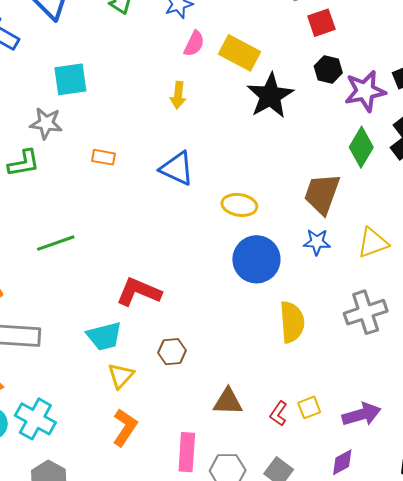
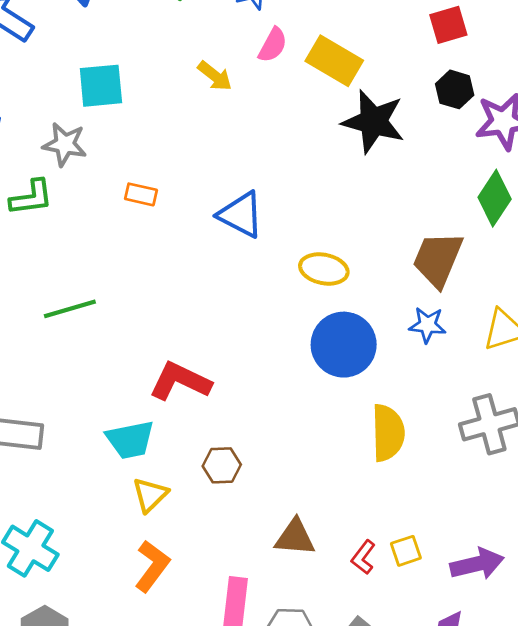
yellow arrow: (178, 95) -> (215, 76), moved, turned -60
black star: (270, 96) -> (373, 121), turned -30

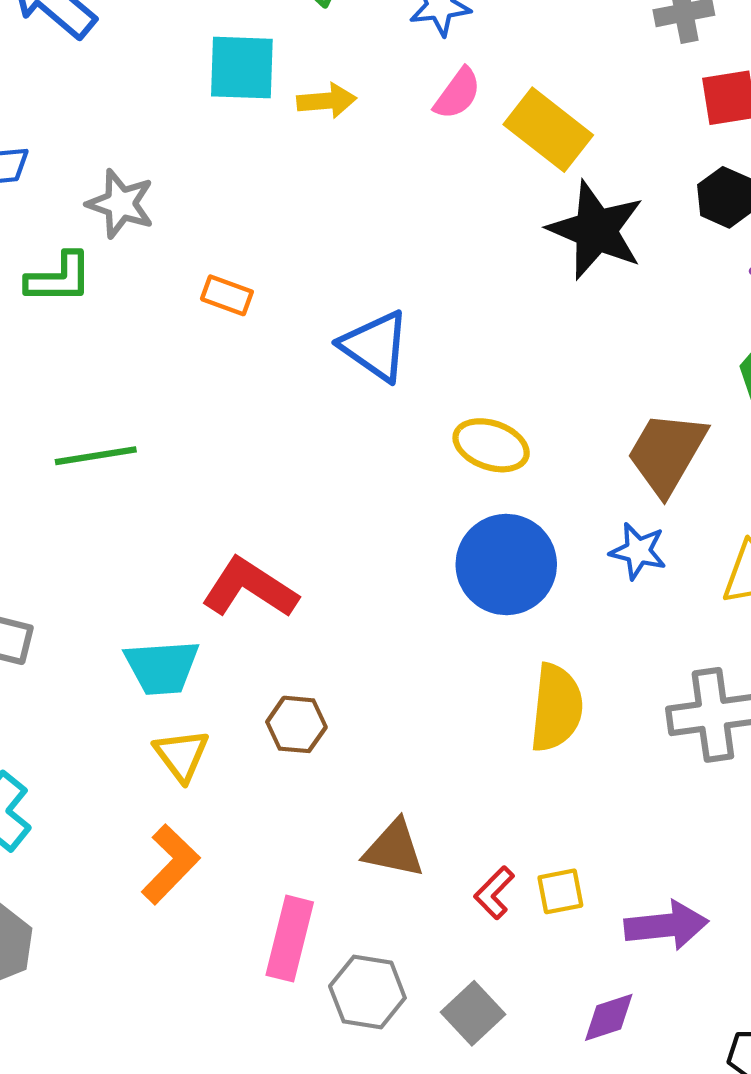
yellow arrow: (215, 76) -> (327, 101), moved, turned -51
cyan square: (101, 86) -> (242, 68), moved
yellow triangle: (150, 495) -> (181, 755), turned -30

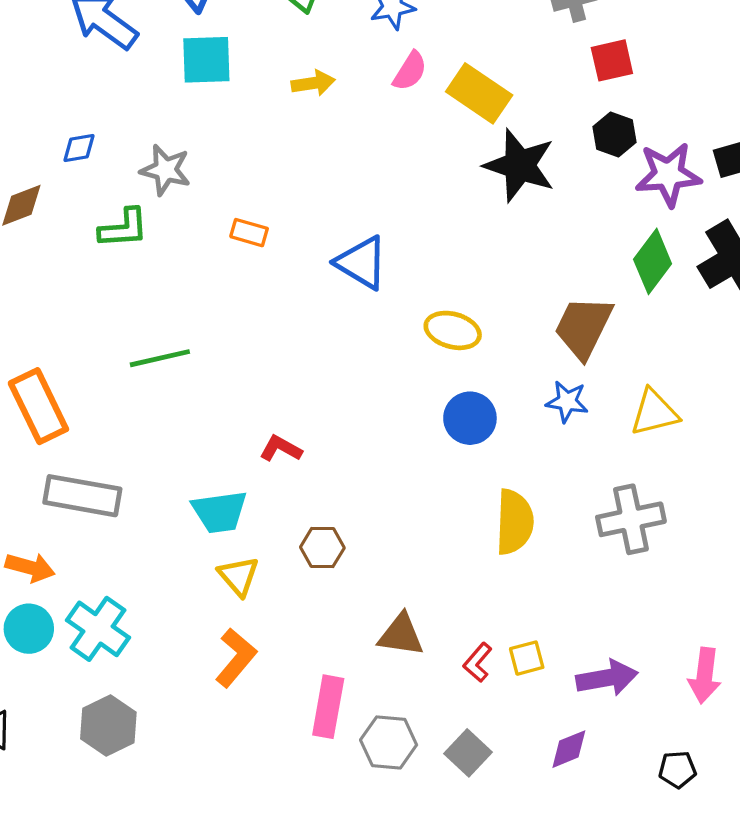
cyan square: (242, 68) -> (206, 60), moved
blue circle: (506, 564) -> (470, 418), size x0.7
red L-shape: (250, 588) -> (281, 449), size x0.6

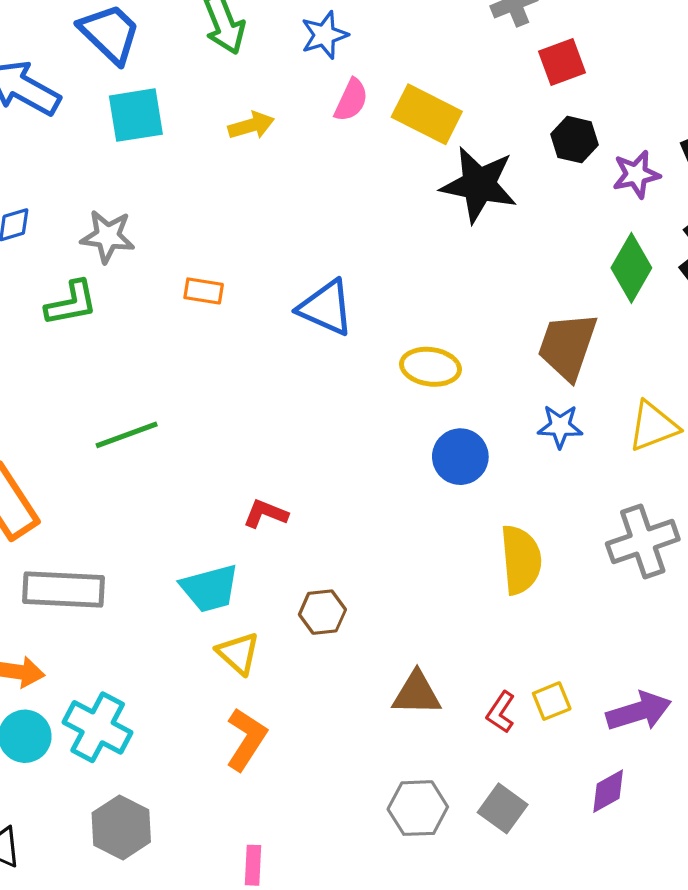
purple star: (668, 175) -> (636, 174), size x0.7
pink rectangle: (328, 707) -> (253, 865), moved, size x0.6

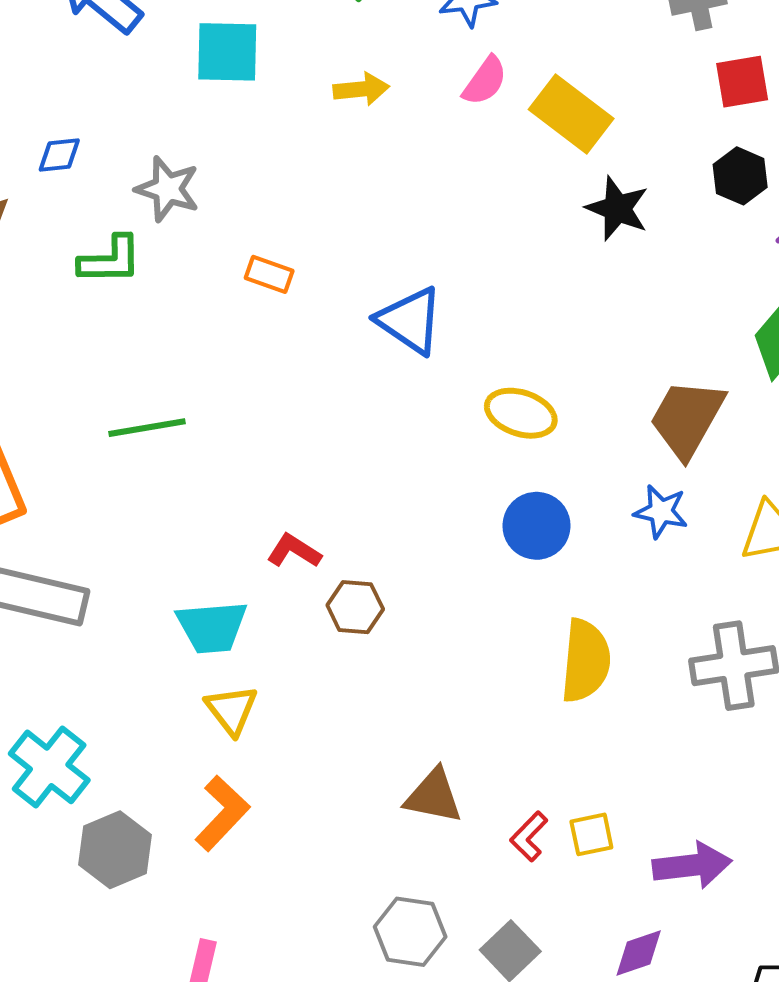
black star: (479, 185) -> (617, 208), size x0.7
brown hexagon: (322, 612) -> (355, 607), moved
gray hexagon: (121, 827) -> (115, 850), moved

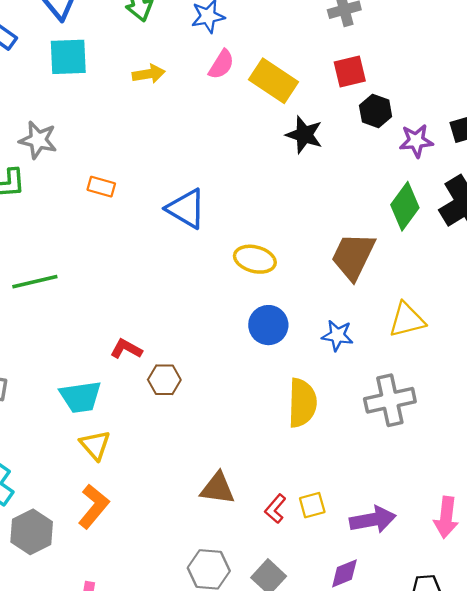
red square: (742, 82) -> (350, 72), moved
blue star: (661, 512) -> (337, 335), moved

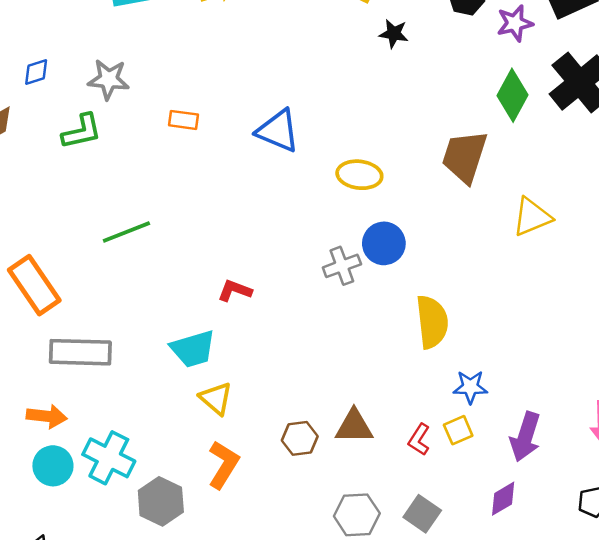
black star: (304, 135) -> (394, 34), size x0.7
blue star: (337, 335) -> (470, 387), moved
brown hexagon: (164, 380) -> (300, 438), moved
gray cross: (390, 400) -> (342, 266), moved, size x0.7
purple arrow: (373, 520) -> (525, 437), turned 126

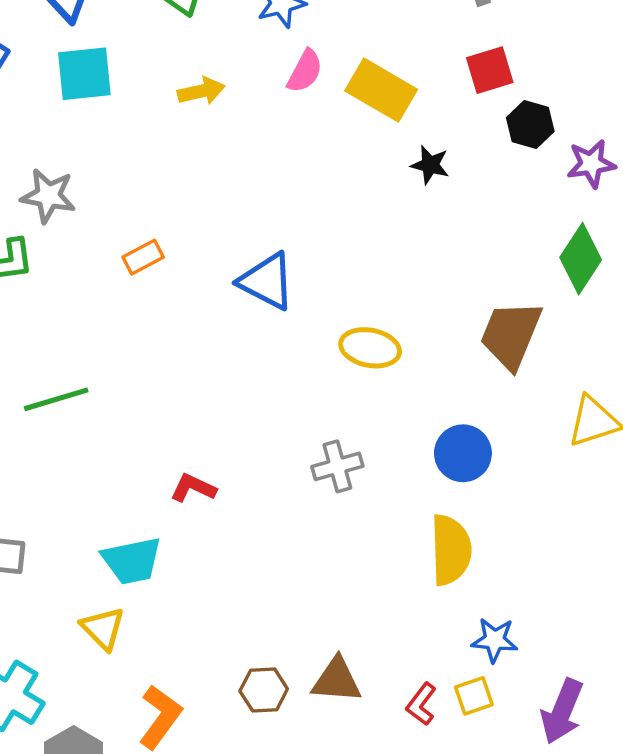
orange rectangle: (183, 120) -> (143, 257), turned -40
blue circle: (384, 243) -> (463, 453), moved
yellow triangle: (216, 398) -> (103, 628), moved

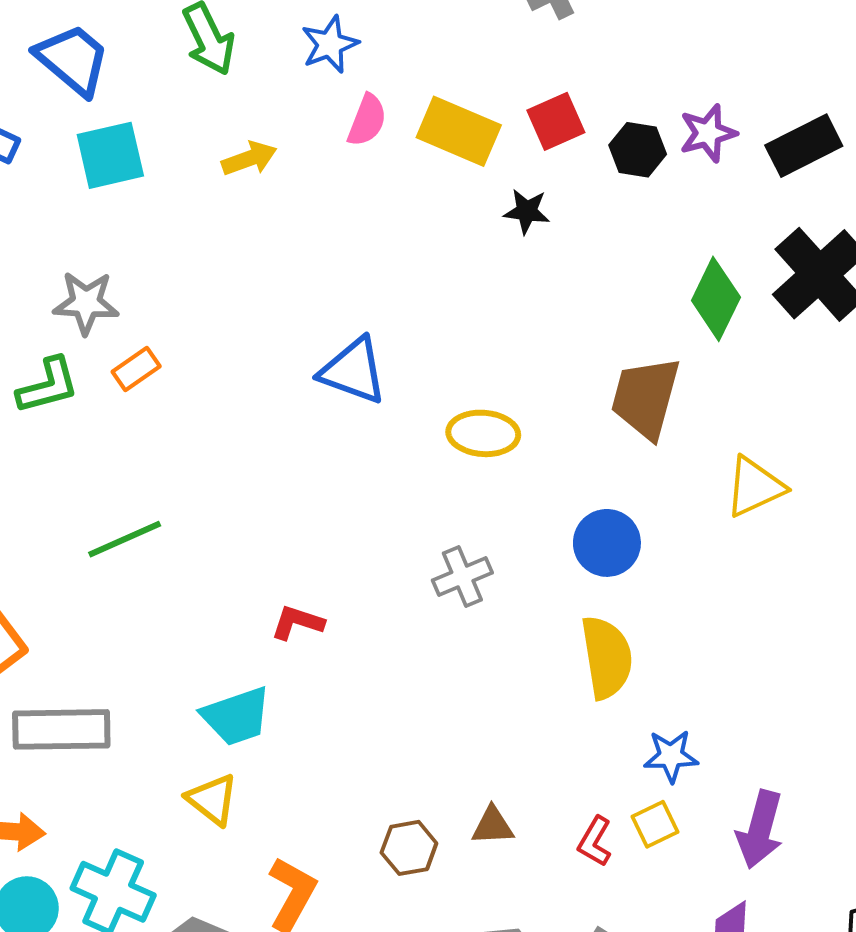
red square: (490, 70) -> (556, 121), moved
purple star: (591, 164) -> (708, 133), moved
orange rectangle: (143, 257) -> (136, 369), moved
brown triangle: (337, 680) -> (493, 826), size x0.7

